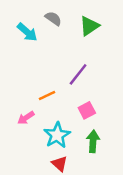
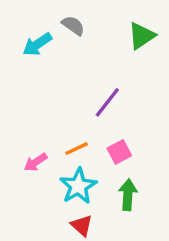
green triangle: (89, 26) -> (142, 36), moved
cyan arrow: (27, 32) -> (37, 44), turned 105
orange line: (47, 95) -> (77, 149), moved

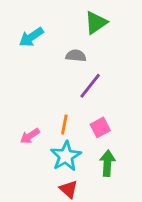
gray semicircle: (73, 26) -> (76, 56), moved, turned -30
green triangle: (142, 36) -> (96, 23), moved
orange line: (77, 149) -> (64, 125), turned -54

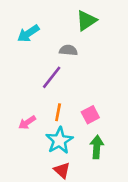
purple line: (90, 86) -> (52, 77), moved

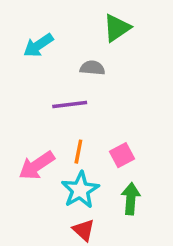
purple line: (52, 77) -> (70, 105), turned 45
pink arrow: (27, 122) -> (37, 166), size x1.5

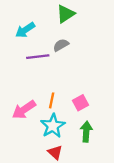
green triangle: (117, 28) -> (66, 14), moved
gray semicircle: (92, 68) -> (61, 45), turned -35
purple line: (70, 105) -> (38, 57), moved

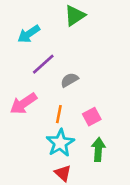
gray semicircle: (61, 45) -> (69, 80), moved
purple line: (38, 57) -> (43, 64), turned -35
pink arrow: (24, 110) -> (23, 104), moved

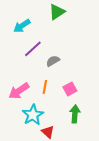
pink arrow: (23, 104) -> (19, 91), moved
cyan star: (60, 143) -> (33, 115), moved

